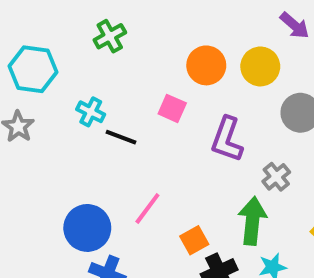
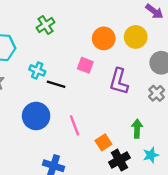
gray cross: (276, 177) -> (157, 93), moved
pink line: (147, 209) -> (75, 125), turned -54
green arrow: (252, 221) -> (137, 129), size x0.7
blue circle: (87, 228) -> (36, 116), moved

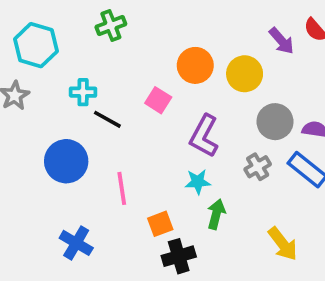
cyan cross: (37, 70) -> (83, 92), turned -35
cyan star: (151, 155) -> (198, 182), moved

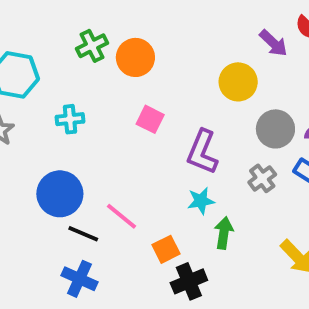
orange circle: (195, 65) -> (135, 57), moved
black line: (107, 119) -> (83, 234), moved
pink line: (122, 188) -> (121, 216), turned -36

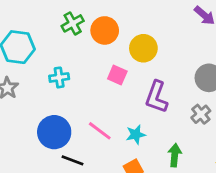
yellow circle: (238, 82) -> (143, 48), moved
cyan star: (201, 201) -> (136, 135), moved
pink line: (121, 216) -> (100, 131), moved

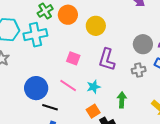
pink square: (117, 75) -> (73, 58), moved
cyan cross: (59, 77) -> (35, 35), moved, size x1.6
gray cross: (201, 114) -> (139, 70), turned 32

